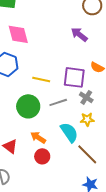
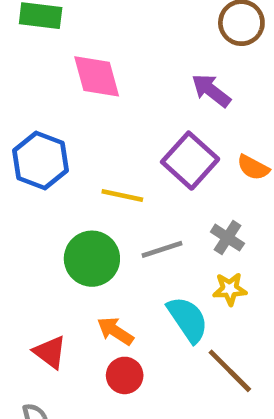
pink diamond: (18, 34) -> (97, 76), moved
purple square: (74, 77) -> (190, 161), moved, turned 35

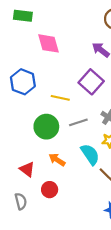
red circle: (125, 375) -> (50, 190), moved

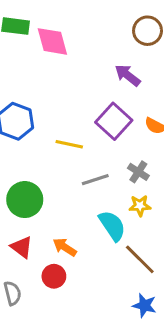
pink diamond: (48, 43) -> (52, 41), moved
green circle: (46, 127) -> (25, 200), moved
orange arrow: (57, 160) -> (65, 247), moved

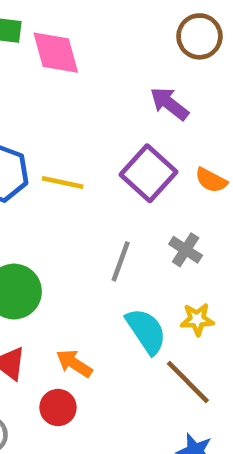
yellow line: (69, 144) -> (63, 183), moved
gray line: (95, 180) -> (121, 261), turned -52
yellow star: (140, 206) -> (197, 319), moved

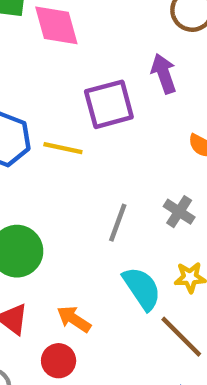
purple arrow: (169, 104) -> (164, 74), turned 33
purple square: (148, 173) -> (109, 104), moved, turned 33

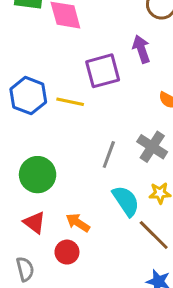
gray cross: (179, 212) -> (152, 147), size x1.4

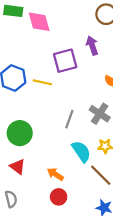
orange arrow: (78, 223) -> (55, 174), moved
red circle: (67, 252) -> (59, 197), moved

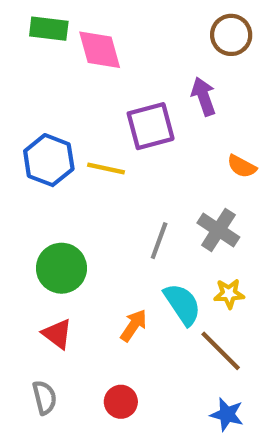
orange arrow: (55, 174) -> (134, 325), moved, turned 91
red circle: (59, 197) -> (121, 402), moved

